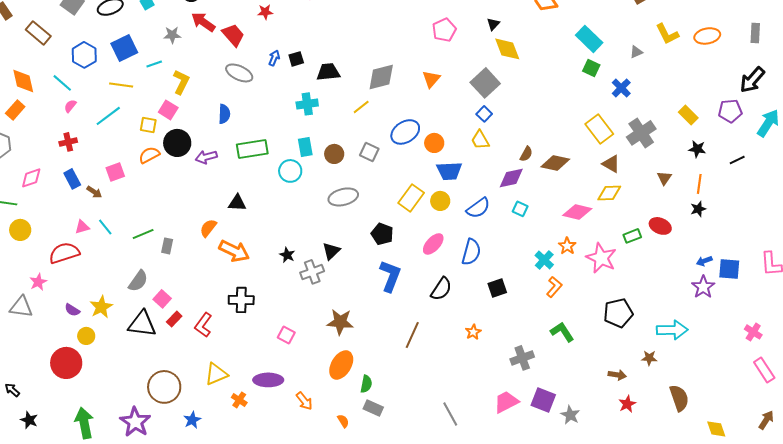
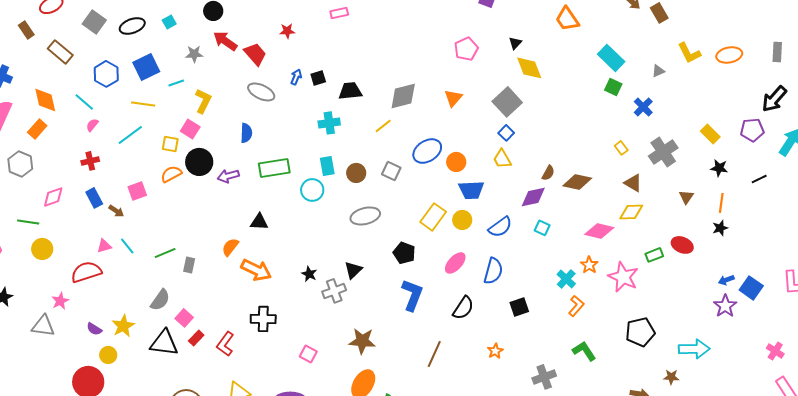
yellow rectangle: (599, 129) -> (621, 148), size x0.5
blue square: (729, 269) -> (751, 288), turned 30

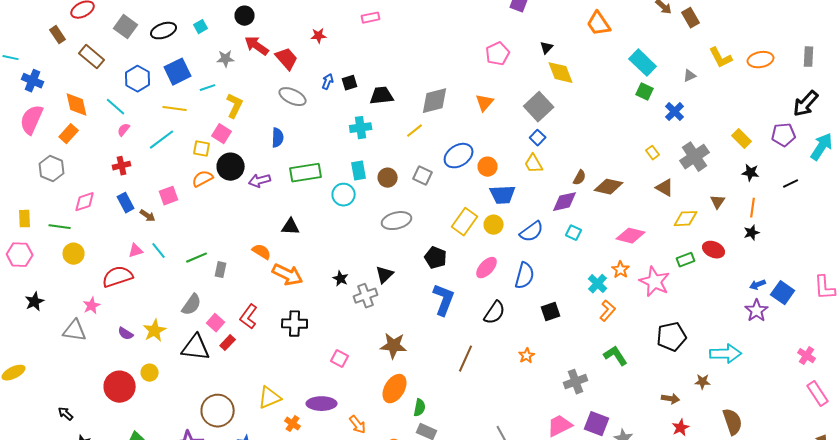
yellow diamond: (631, 212) -> (686, 219), moved
orange semicircle: (230, 247) -> (262, 252), turned 84
red L-shape: (225, 344) -> (249, 317), moved
yellow circle: (108, 355) -> (150, 373), moved

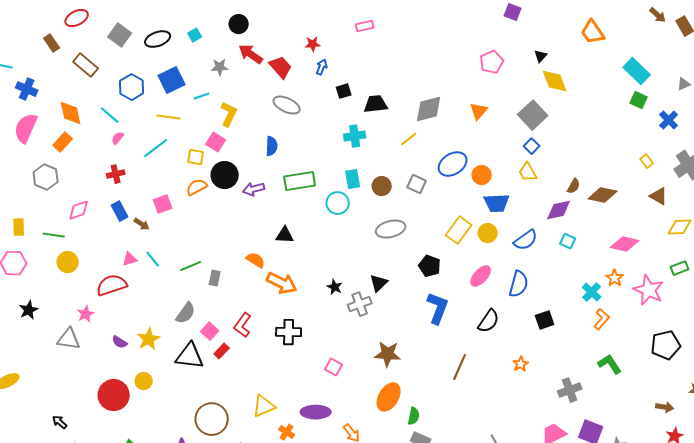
blue arrow: (328, 82) -> (322, 67), moved

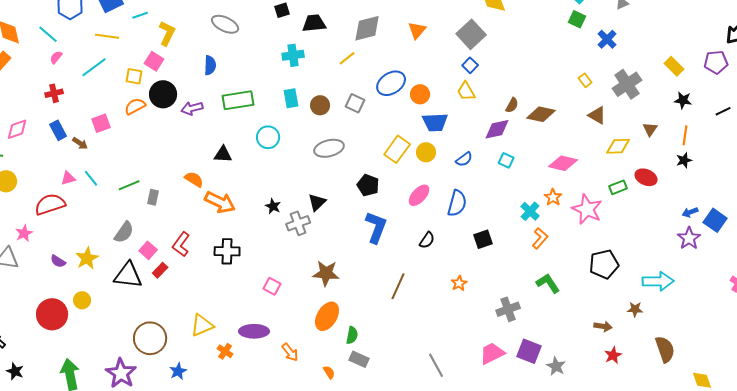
cyan circle: (338, 203) -> (268, 137), moved
blue semicircle: (526, 240) -> (464, 159), size x0.7
black semicircle: (489, 321) -> (427, 240), size x0.7

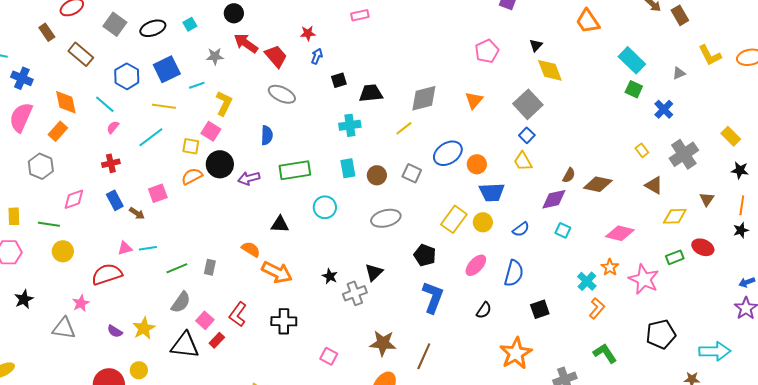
cyan line: (91, 178) -> (148, 248), turned -60
green line: (129, 185) -> (177, 268), moved
orange star: (459, 283) -> (516, 353), size x2.0
brown line: (398, 286) -> (424, 356), moved

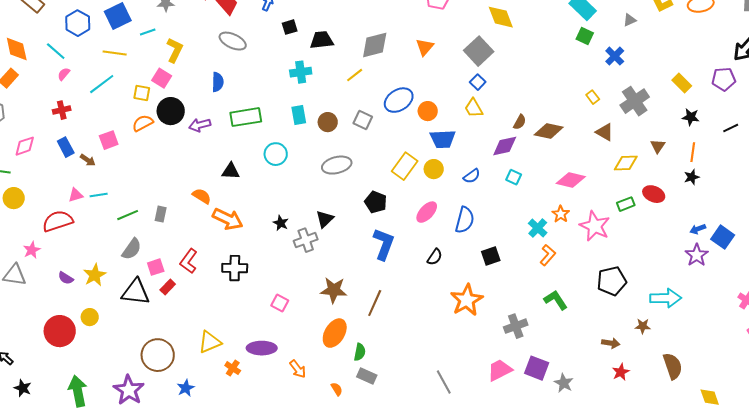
pink square: (205, 320) -> (156, 267), turned 30

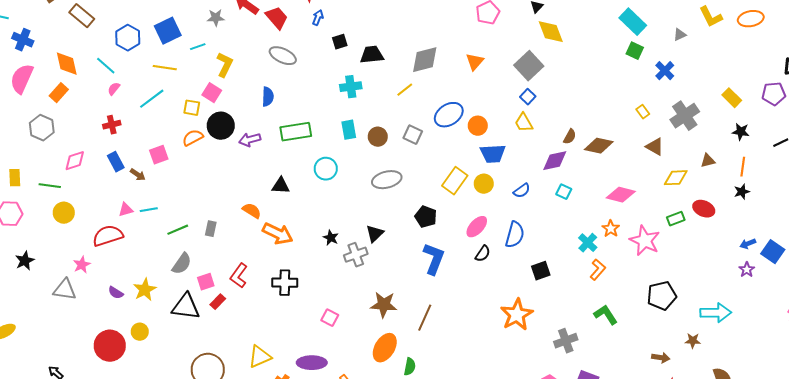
brown triangle: (658, 146) -> (708, 161), turned 42
purple star: (697, 255) -> (747, 270), size x0.7
black semicircle: (435, 257) -> (483, 254), moved

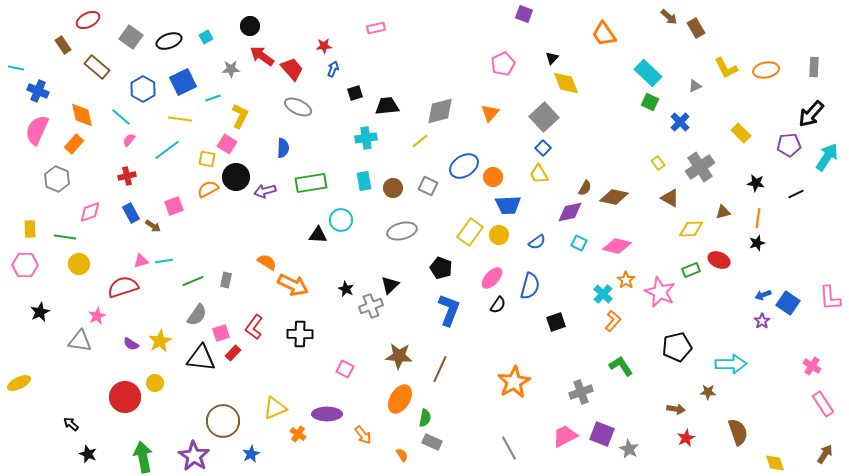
yellow rectangle: (732, 98) -> (741, 133), moved
black triangle: (281, 186) -> (318, 235), moved
pink diamond: (621, 195) -> (617, 246), moved
orange star: (517, 315) -> (514, 382), moved

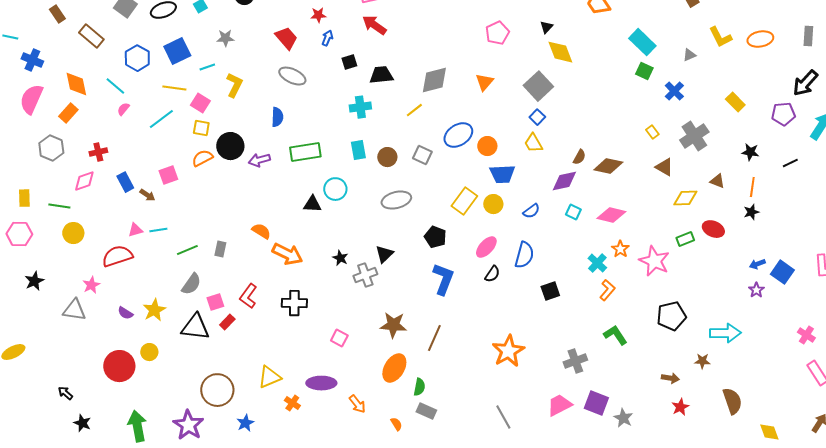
red arrow: (262, 56) -> (374, 25), moved
pink square: (227, 144) -> (200, 103), moved
red cross: (127, 176) -> (98, 152), moved
brown triangle: (723, 212) -> (717, 181), turned 35

